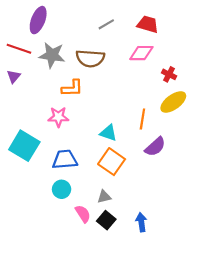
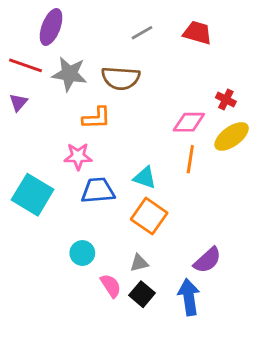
pink diamond: (141, 53) -> (189, 122), moved
purple semicircle: (155, 147) -> (207, 260), moved
blue trapezoid: (65, 159) -> (98, 190), moved
blue arrow: (141, 222) -> (189, 297), size x1.4

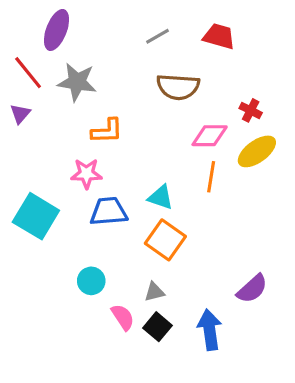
red line: (25, 65) -> (28, 73), turned 32
brown semicircle: (121, 78) -> (178, 87), moved
purple semicircle: (207, 260) -> (252, 289), moved

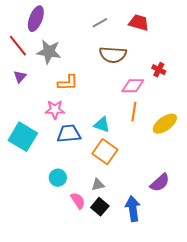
purple triangle: (20, 114) -> (20, 77), moved
yellow ellipse: (257, 151) -> (165, 124), moved

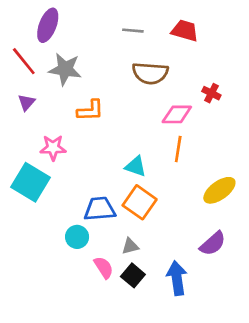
gray line: (100, 23) -> (133, 31), turned 35
pink star: (55, 110) -> (53, 148), moved
yellow ellipse: (165, 124) -> (219, 190), moved
blue trapezoid: (69, 134) -> (100, 209), moved

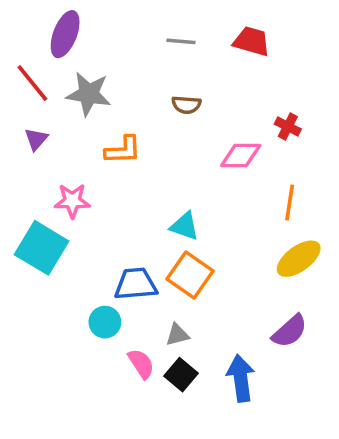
brown semicircle: (150, 73) -> (186, 105), moved, size x0.6
orange line: (178, 149) -> (290, 203), moved

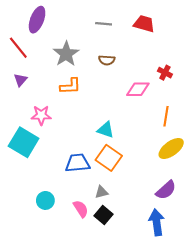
gray star: (89, 94) -> (66, 54), moved, turned 30
cyan circle: (105, 322) -> (45, 200), moved
blue arrow: (241, 378) -> (157, 222), moved

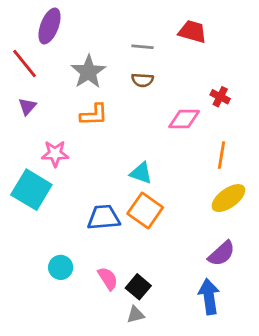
gray line: (104, 24) -> (142, 47), moved
gray triangle: (102, 192) -> (136, 315), moved

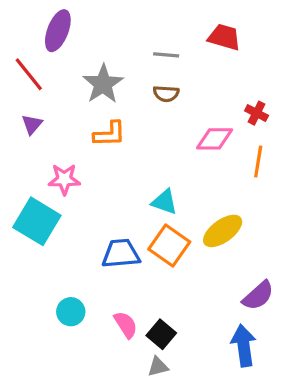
orange line: (222, 155) -> (258, 161), moved
yellow ellipse: (228, 198) -> (223, 231), moved

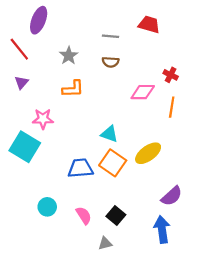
gray star: (103, 84) -> (69, 56), size x0.7
black square: (161, 334) -> (116, 215), moved

